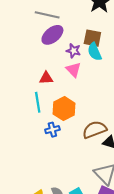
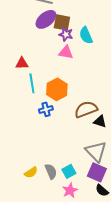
brown square: (92, 38) -> (62, 22), moved
pink triangle: (73, 70) -> (66, 52), turned -35
red triangle: (46, 78) -> (22, 63), moved

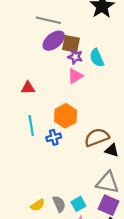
pink triangle: (66, 52) -> (75, 76), turned -42
cyan line: (32, 83) -> (31, 126), moved
gray triangle: (96, 151) -> (107, 182), turned -35

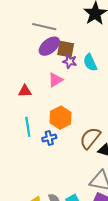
pink triangle: (75, 76) -> (55, 80), moved
brown semicircle: (97, 137) -> (90, 138), turned -30

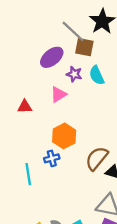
gray line: (44, 27) -> (73, 31), moved, turned 30
brown square: (66, 49) -> (84, 47), moved
cyan line: (28, 127) -> (28, 174), moved

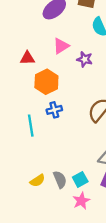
purple star: (74, 74) -> (85, 59), moved
orange hexagon: (64, 136) -> (46, 82), moved

